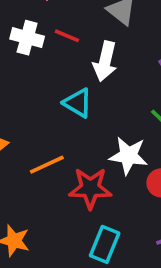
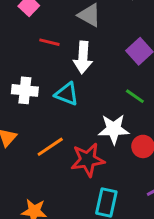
white cross: (27, 38) -> (25, 90), moved

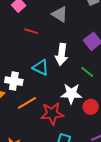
white arrow: (83, 57) -> (61, 54), moved
white cross: (25, 90) -> (14, 81), moved

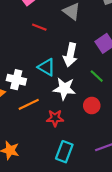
white star: (71, 94) -> (64, 89), moved
red circle: (91, 107) -> (92, 106), moved
red star: (52, 114) -> (55, 118), size x0.7

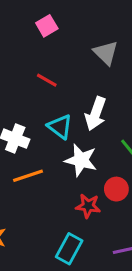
red line: (39, 27) -> (47, 80), moved
red star: (55, 118) -> (88, 206), moved

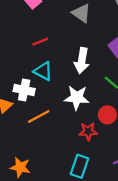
red line: (47, 80) -> (40, 42), turned -42
cyan triangle: (60, 127) -> (43, 71), moved

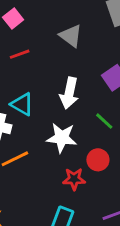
red line: (40, 42) -> (20, 54), moved

